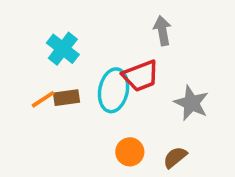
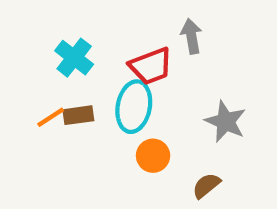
red trapezoid: (141, 76) -> (151, 66), moved
orange circle: (130, 152) -> (153, 156), moved

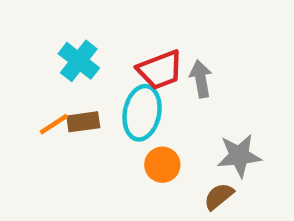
gray arrow: (191, 36) -> (201, 79), moved
gray star: (226, 122) -> (239, 156), moved, turned -30

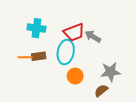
cyan cross: (79, 61) -> (37, 28), turned -30
gray arrow: (201, 79) -> (93, 36), turned -49
orange line: (54, 124) -> (25, 57), turned 32

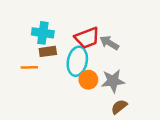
brown rectangle: (39, 56) -> (48, 51), moved
gray star: (111, 72) -> (113, 81), moved
orange circle: (75, 76) -> (88, 80), moved

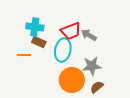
brown rectangle: (48, 51) -> (39, 42), turned 32
orange circle: (88, 80) -> (72, 80), moved, size x1.6

